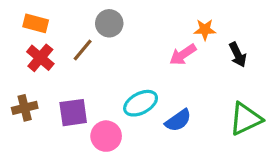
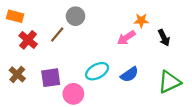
orange rectangle: (36, 23) -> (15, 16), moved
brown cross: (25, 108) -> (17, 74), turned -35
blue semicircle: (178, 120) -> (129, 74), moved

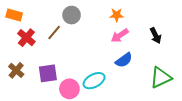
orange star: (141, 20) -> (117, 15), moved
cyan ellipse: (97, 71) -> (94, 81), moved
blue semicircle: (129, 74) -> (124, 60), moved

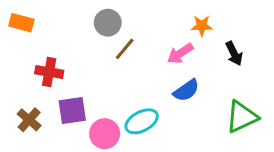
orange star: (117, 15) -> (202, 26), moved
brown line: (54, 32) -> (125, 49), moved
red cross: (26, 38) -> (49, 72), moved, turned -30
brown cross: (16, 70) -> (29, 120), moved

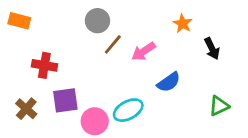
orange star: (202, 26) -> (183, 23), turned 30
pink arrow: (180, 53) -> (144, 51), moved
green triangle: (242, 117) -> (219, 106), size x0.7

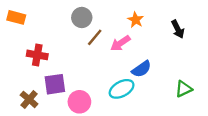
orange star: (183, 23) -> (136, 20), moved
black arrow: (212, 49) -> (178, 29), moved
brown cross: (26, 109) -> (29, 99), moved
cyan ellipse: (128, 110) -> (122, 89), moved

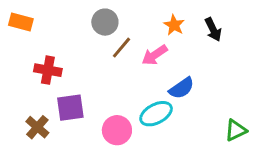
black arrow: (178, 29) -> (213, 30), moved
green triangle: (184, 89) -> (236, 130), moved
pink circle: (79, 102) -> (117, 130), moved

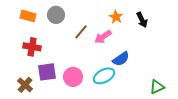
orange rectangle: (21, 22) -> (28, 16), moved
gray circle: (105, 22) -> (56, 15), moved
pink circle: (117, 130) -> (73, 77), moved

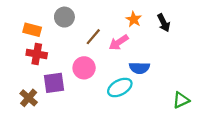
orange rectangle: (28, 16) -> (32, 30), moved
blue semicircle: (121, 59) -> (139, 68), turned 36
pink circle: (73, 77) -> (84, 68), moved

